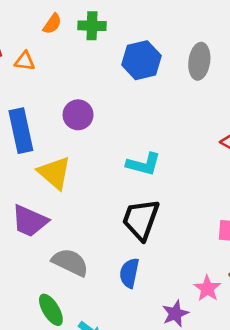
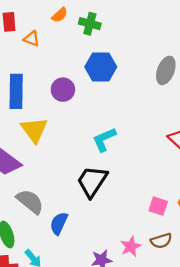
blue hexagon: (141, 60) -> (101, 67), moved
cyan L-shape: (144, 164) -> (104, 139), turned 128
blue semicircle: (129, 273) -> (59, 223), moved

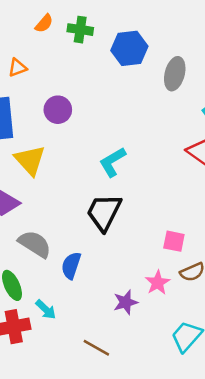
orange triangle: (32, 39) -> (17, 68), moved, turned -35
blue hexagon: (101, 67) -> (129, 48), moved
pink square: (158, 206) -> (174, 241), moved

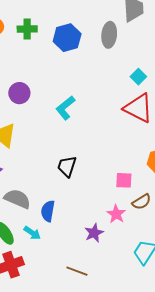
gray ellipse: (175, 74) -> (109, 35), moved
cyan L-shape: (113, 162) -> (65, 108), moved
black trapezoid: (104, 212) -> (67, 166), size x0.7
cyan arrow: (46, 310) -> (32, 233), moved

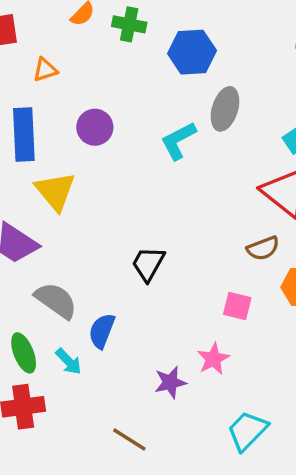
gray ellipse: (109, 35) -> (225, 109), moved
cyan L-shape: (65, 108) -> (178, 141), moved
brown semicircle: (142, 202) -> (263, 248), moved

